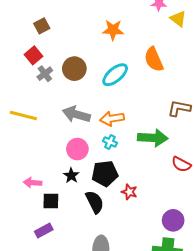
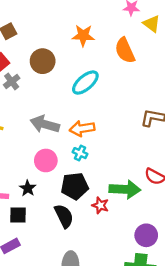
orange semicircle: (154, 59) -> (125, 50), moved
brown circle: (74, 69) -> (43, 61), moved
green arrow: (153, 138) -> (125, 189), moved
black star: (71, 176) -> (28, 188), moved

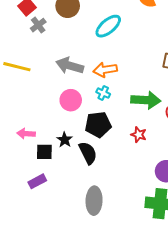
black star: (28, 188) -> (65, 140), moved
green arrow: (125, 189) -> (146, 100), moved
red star: (100, 205) -> (139, 135), moved

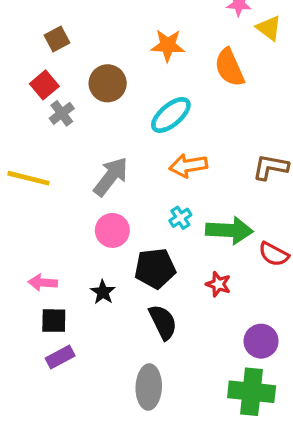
gray arrow: (70, 66) -> (111, 177), turned 112
orange arrow: (105, 70) -> (188, 166), moved
cyan cross: (103, 93) -> (180, 218), moved, turned 32
black square: (44, 152) -> (54, 321), moved
black semicircle: (88, 153) -> (163, 322), moved

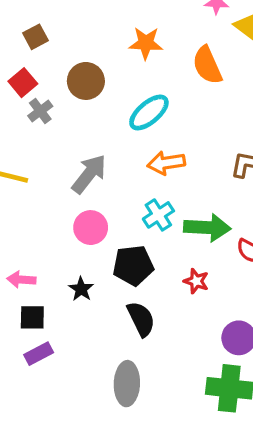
cyan cross: (180, 218) -> (158, 215), size x1.4

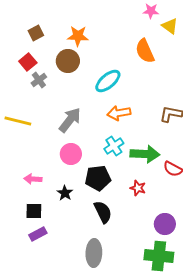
orange star: (146, 43) -> (78, 36), moved
pink arrow: (21, 280) -> (33, 179), moved

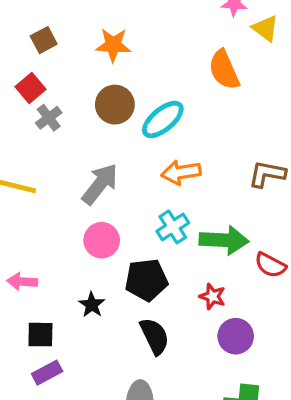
brown circle: (68, 61) -> (115, 105), moved
pink arrow: (33, 179) -> (22, 282), moved
purple circle: (165, 224) -> (236, 336), moved

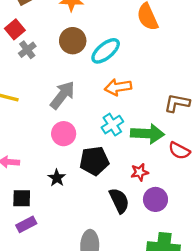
brown L-shape: (267, 174) -> (177, 103), moved
red star: (212, 296) -> (140, 172), turned -30
black semicircle: (155, 336) -> (119, 201), moved

